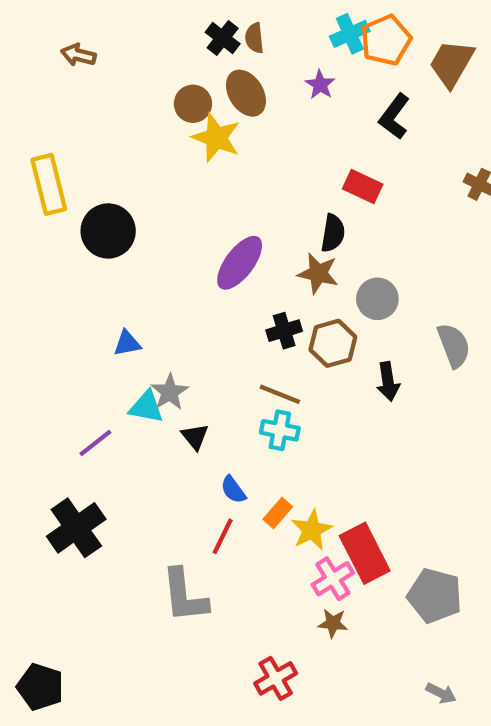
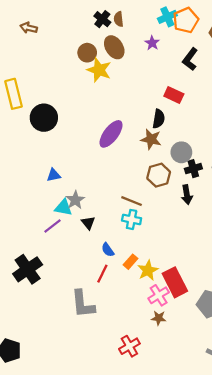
black cross: (284, 331) -> (193, 169), moved
purple line: (95, 443) -> (53, 226), moved

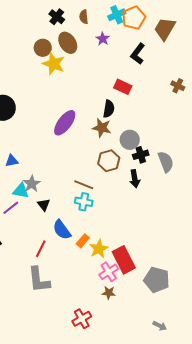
brown semicircle: (119, 19) -> (84, 17), moved
blue semicircle: (108, 250) -> (62, 230), size x1.5
red line: (102, 274) -> (41, 249), moved

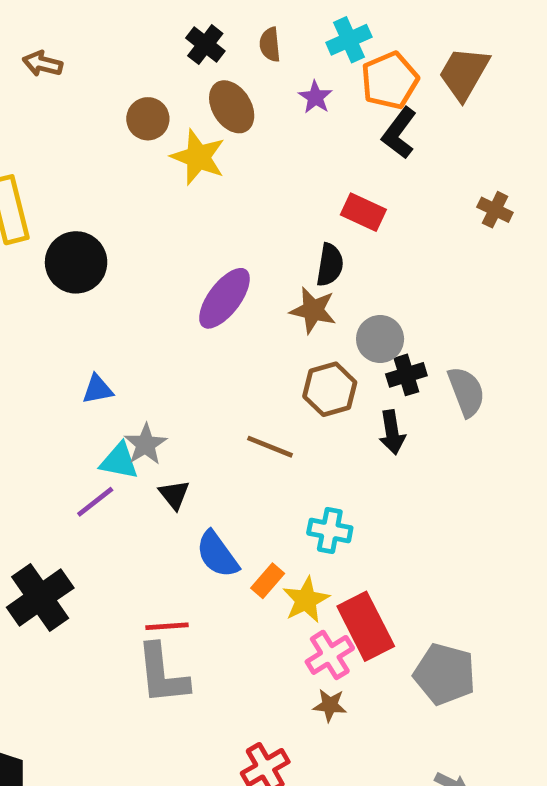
orange pentagon: (134, 18) -> (390, 80), moved
brown circle: (43, 48) -> (148, 119), moved
cyan cross: (84, 202) -> (330, 530), moved
red line: (41, 249) -> (167, 626), moved, turned 60

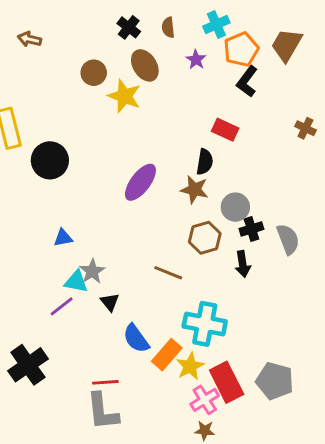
cyan cross: (330, 530) -> (205, 324), size x1.6
orange rectangle: (268, 581) -> (167, 355), size x1.5
gray pentagon: (445, 674) -> (275, 381), moved

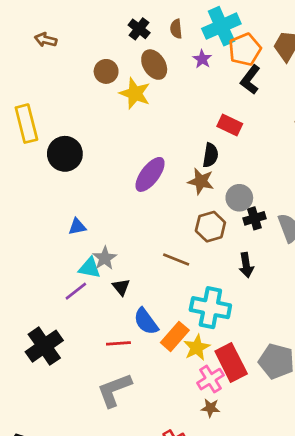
cyan cross: (216, 25) -> (221, 26), size x1.5
black arrow: (243, 264) -> (246, 265), moved
red line: (105, 382) -> (118, 343), moved
gray L-shape: (102, 412) -> (114, 390), turned 75

